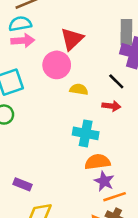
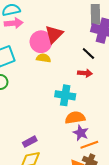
red triangle: (72, 39) -> (54, 34), moved
yellow semicircle: (79, 89) -> (43, 58), moved
purple rectangle: (23, 184) -> (30, 142), moved, turned -48

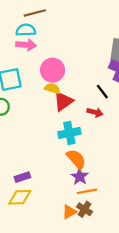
red triangle: (54, 34) -> (63, 101), moved
cyan cross: (65, 95) -> (69, 133), turned -30
orange semicircle: (75, 118) -> (76, 159), turned 48

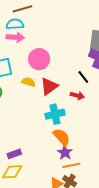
yellow semicircle: (52, 88) -> (28, 82), moved

